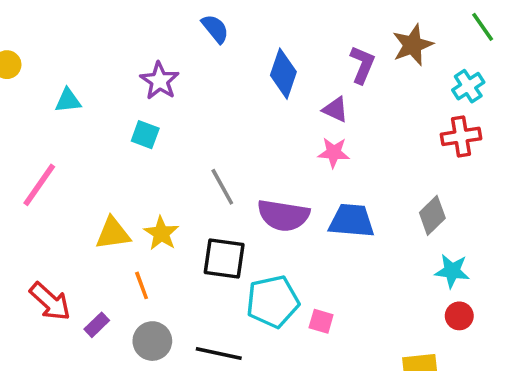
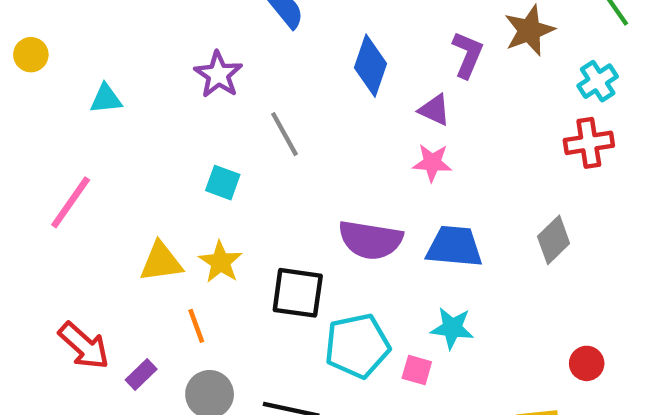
cyan square: (145, 135) -> (223, 183), moved
gray line: (222, 187) -> (284, 134), moved
cyan star: (452, 271) -> (452, 328), moved

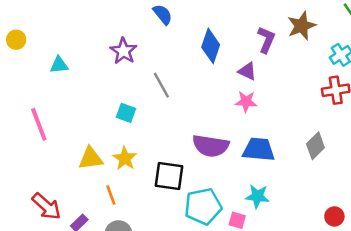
pink line: (71, 202) -> (39, 124), turned -56

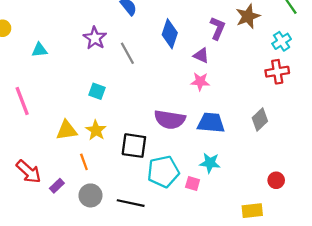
gray line: (161, 85) -> (127, 53), moved

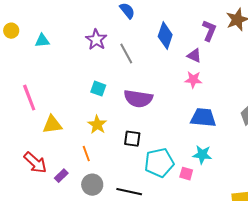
cyan triangle: (39, 50) -> (42, 41), moved
purple semicircle: (170, 119) -> (138, 99), moved
yellow triangle: (67, 130) -> (52, 125), moved
black square: (134, 146) -> (132, 139), size x0.7

